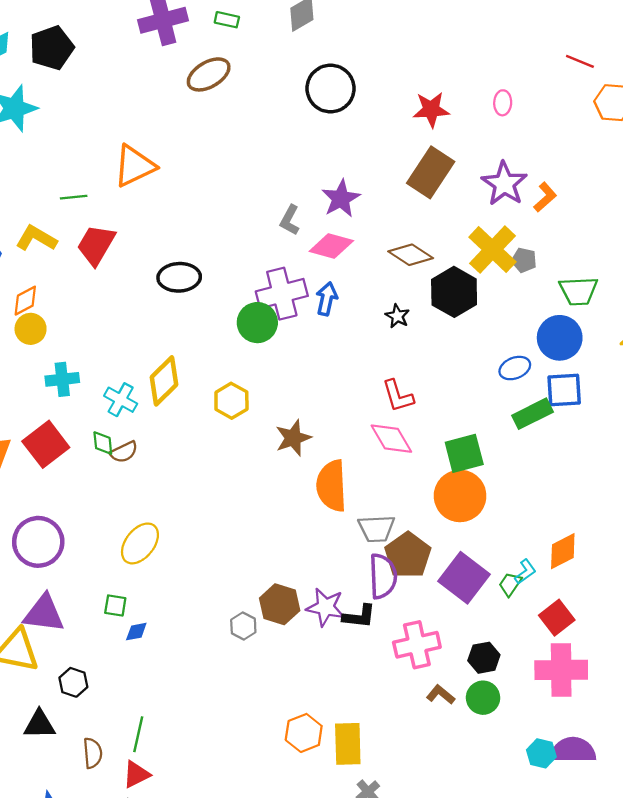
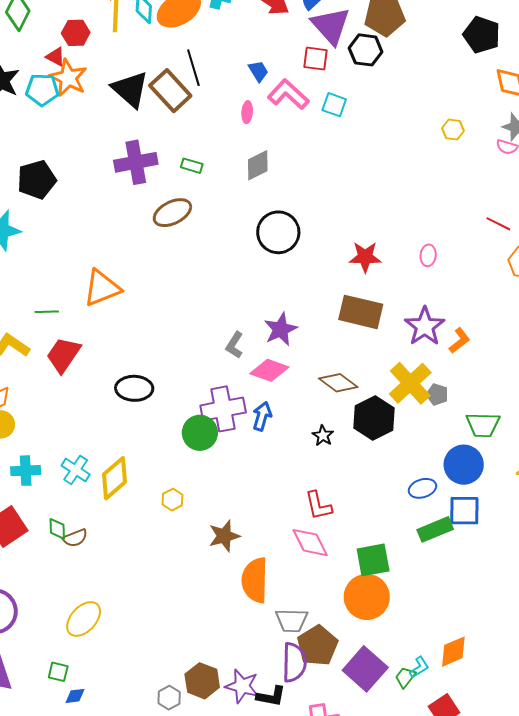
brown rectangle: (431, 172) -> (361, 312), turned 66
cyan cross: (121, 400) -> (76, 470), moved
yellow hexagon: (231, 401) -> (172, 500), size x0.7

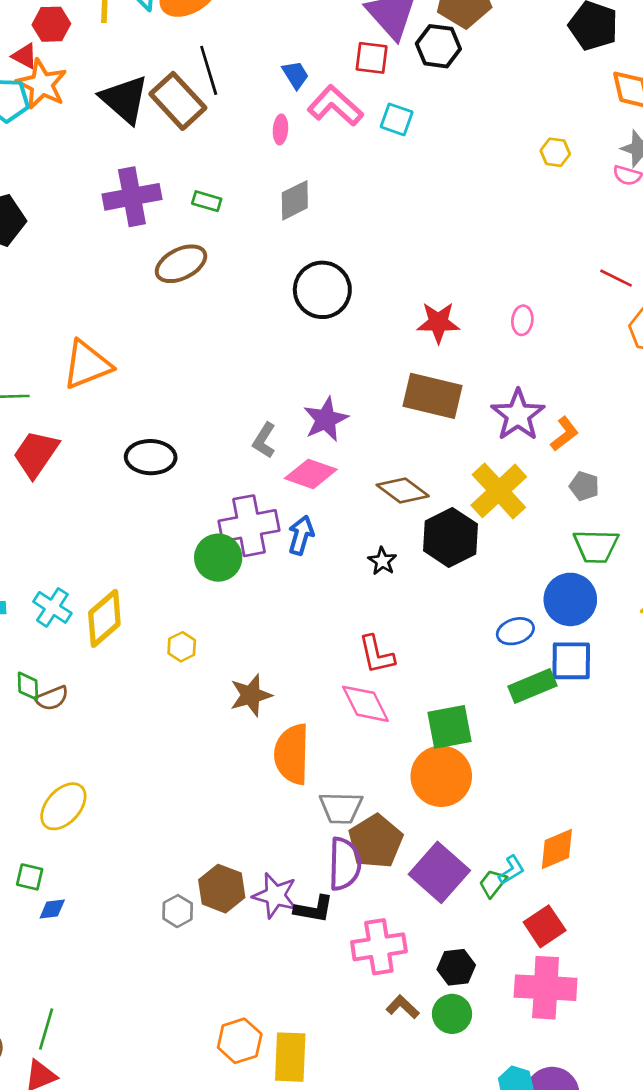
black ellipse: (134, 388) -> (151, 457), moved
gray pentagon: (437, 394) -> (584, 486), moved

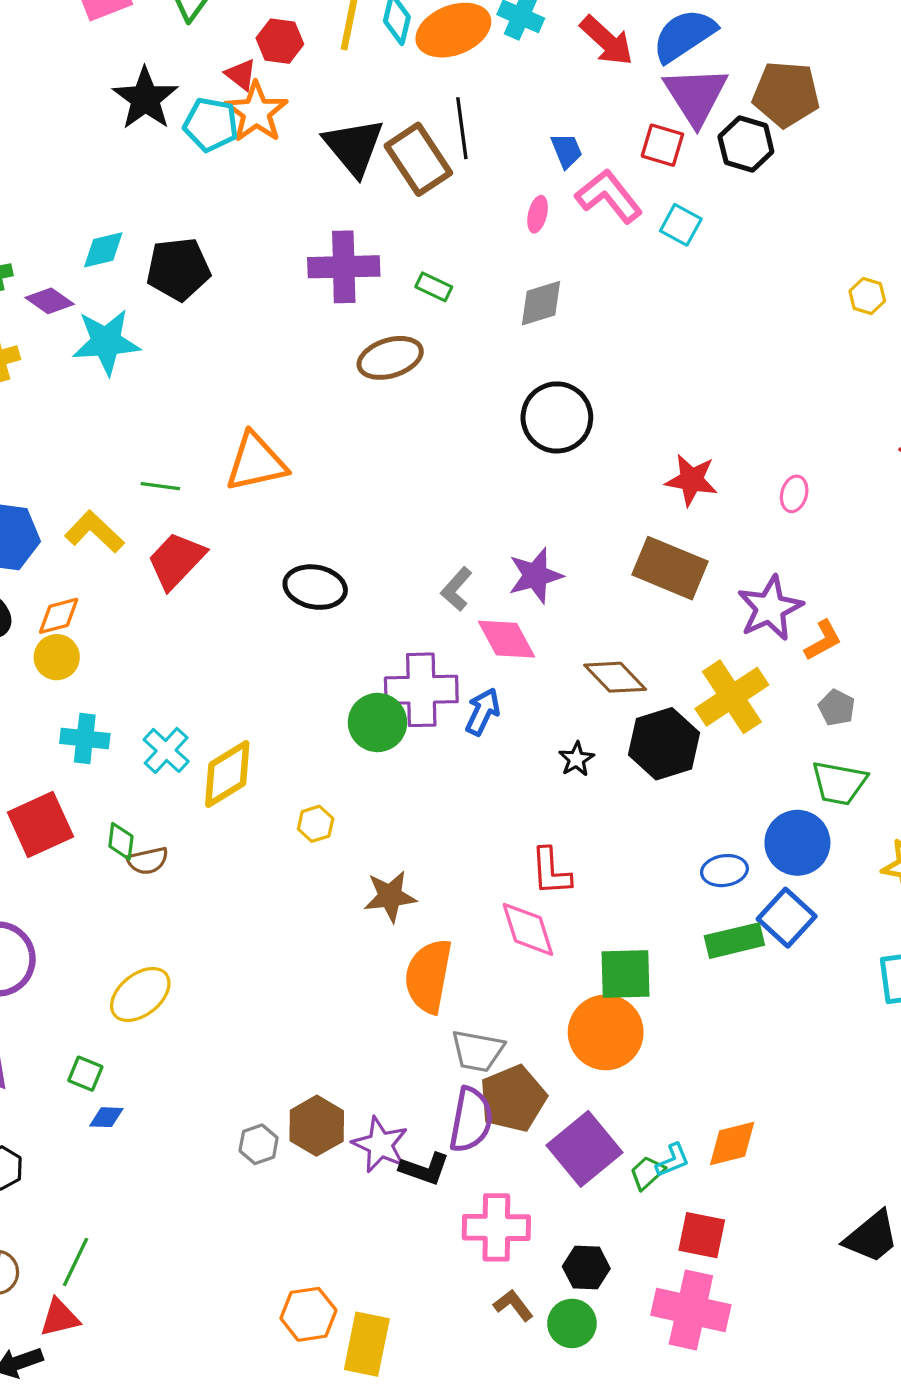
pink diamond: (311, 474) -> (506, 639), turned 33
blue square: (571, 661) -> (787, 918), turned 33
red square: (545, 926) -> (702, 1235), turned 36

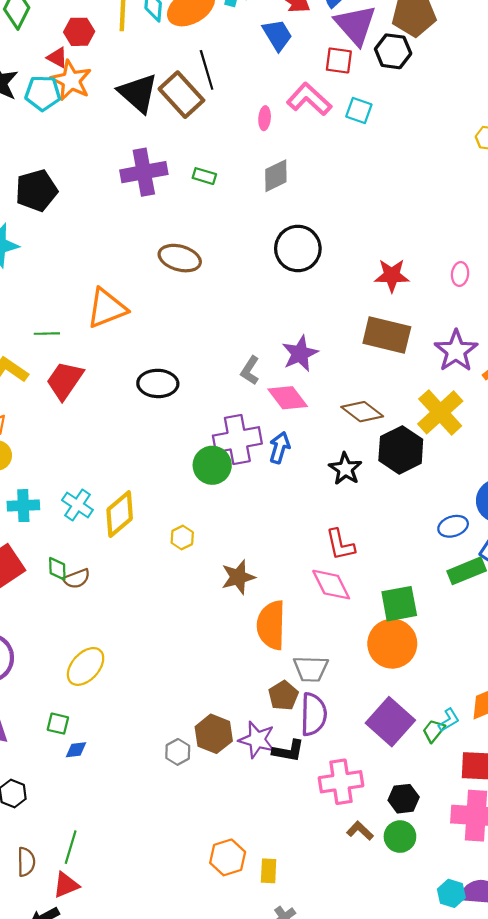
blue trapezoid: (567, 151) -> (277, 35), moved, size x1.4
brown ellipse: (390, 358) -> (180, 258), moved, turned 42
black star: (576, 759) -> (345, 469), size x1.4
brown pentagon: (513, 1099) -> (283, 696), moved, size x0.7
yellow rectangle: (367, 1344) -> (269, 871), size x0.6

